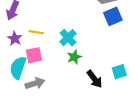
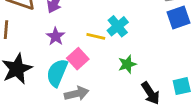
yellow line: (36, 32) -> (96, 36), moved
cyan cross: (68, 38) -> (118, 26), moved
pink square: (34, 55) -> (78, 59), turned -35

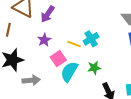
cyan semicircle: (57, 73) -> (69, 72), moved
gray arrow: (77, 94) -> (31, 80), moved

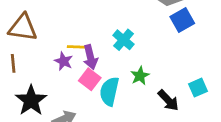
purple arrow: (48, 14) -> (90, 57), moved, turned -30
yellow line: (74, 44) -> (77, 47), moved

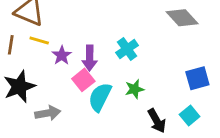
blue square: (182, 20) -> (197, 78), moved
yellow line: (77, 47) -> (39, 41), moved
cyan square: (198, 88) -> (190, 116), turned -30

